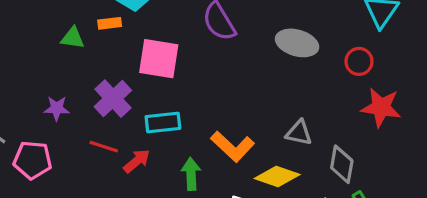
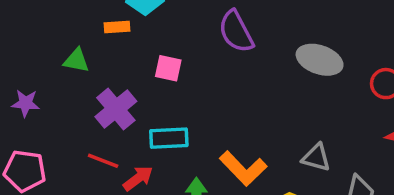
green triangle: (73, 38) -> (76, 60), moved
pink square: (159, 59) -> (168, 68), size x0.6
purple star: (57, 108) -> (26, 103), moved

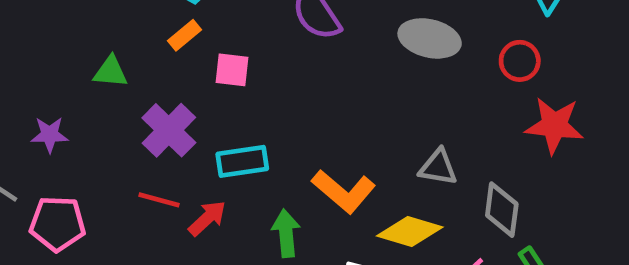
orange rectangle: (117, 27) -> (184, 35), moved, turned -30

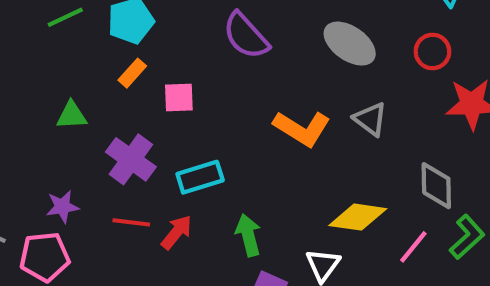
gray ellipse: (430, 38) -> (350, 44), turned 30
purple star: (50, 135) -> (62, 207), moved
gray triangle: (438, 167) -> (370, 119), moved, turned 36
orange L-shape: (344, 191) -> (302, 128), moved

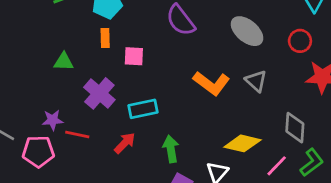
orange rectangle: (132, 73) -> (105, 38), turned -48
red line: (131, 222) -> (77, 134), moved

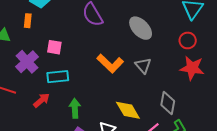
orange rectangle: (105, 38) -> (28, 21), moved
red circle: (300, 41) -> (188, 40), moved
pink square: (134, 56) -> (54, 47), moved
yellow diamond: (242, 143) -> (128, 110), turned 40

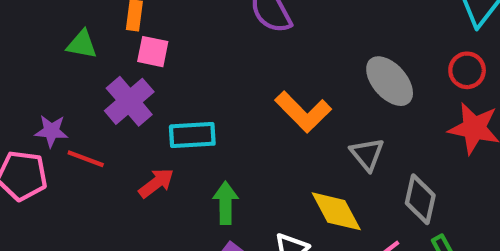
gray ellipse: (141, 28) -> (390, 81), moved
pink square: (54, 47) -> (153, 52), moved
gray triangle: (143, 65) -> (367, 154), moved

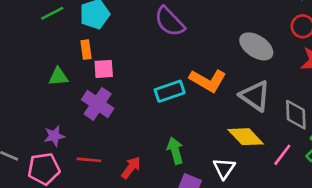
cyan rectangle: (192, 135) -> (170, 91), moved
gray triangle: (367, 154) -> (255, 96), size x1.4
red line: (86, 159) -> (89, 160), moved
red arrow: (156, 183) -> (131, 168), moved

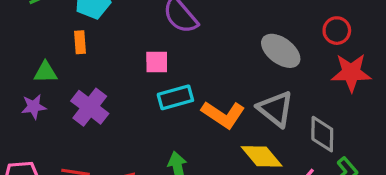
pink square: (104, 69) -> (157, 62), moved
orange L-shape: (208, 80) -> (223, 115), moved
purple star: (54, 136) -> (34, 107), moved

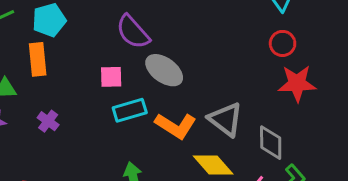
orange rectangle: (80, 42) -> (38, 59), size x1.5
gray ellipse: (281, 51) -> (164, 70), moved
purple cross: (90, 107) -> (48, 121), size x0.6

